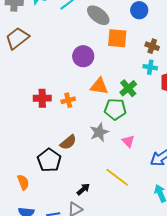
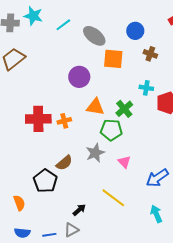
brown cross: (152, 46) -> (150, 54), moved
red cross: (42, 98) -> (38, 119), size x1.4

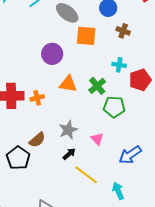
green pentagon: (111, 130) -> (114, 107), moved
black arrow: (79, 210) -> (69, 154), moved
cyan arrow: (156, 214) -> (118, 191), moved

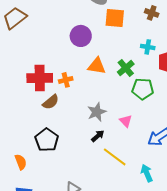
brown semicircle: (37, 140) -> (51, 102), moved

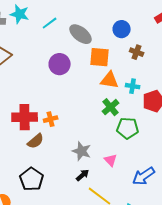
purple circle: (81, 36) -> (60, 64), moved
orange triangle: (97, 66) -> (110, 80), moved
gray star: (97, 112) -> (82, 151), turned -30

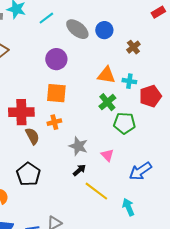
blue circle: (122, 29) -> (104, 30), moved
brown cross: (137, 52) -> (133, 47), turned 32
orange square: (100, 57) -> (56, 93), moved
orange cross: (51, 119) -> (54, 122), moved
brown semicircle: (36, 141) -> (32, 136), turned -78

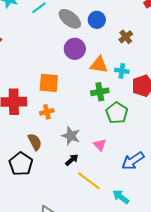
purple circle: (56, 59) -> (75, 49), moved
green cross: (107, 102) -> (100, 92), turned 30
green pentagon: (124, 123) -> (117, 113), turned 30
brown semicircle: (32, 136) -> (35, 142), moved
cyan arrow: (128, 207) -> (121, 197), turned -30

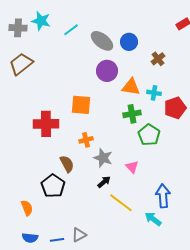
orange cross: (47, 112) -> (86, 140), moved
blue arrow: (133, 161) -> (163, 196), moved, turned 120

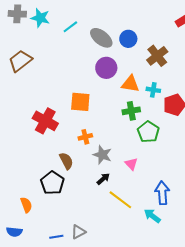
gray cross: (18, 28) -> (17, 14), moved
brown cross: (158, 59) -> (157, 56), size x1.5
red cross: (46, 124) -> (45, 121), turned 30
blue semicircle: (30, 238) -> (14, 232), moved

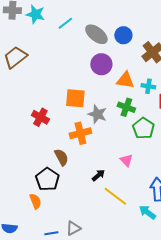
green cross: (131, 111) -> (126, 107), turned 30
red cross: (45, 121) -> (40, 117), size x0.7
orange cross: (85, 137) -> (80, 133), size x1.5
gray star: (102, 155) -> (97, 114), moved
orange semicircle: (26, 205) -> (35, 201), moved

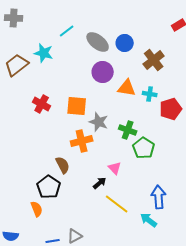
cyan star: (35, 14) -> (44, 53), moved
green cross: (126, 107) -> (128, 130), moved
red cross: (40, 117) -> (42, 104), moved
green pentagon: (143, 128) -> (144, 148), moved
pink triangle: (126, 160) -> (115, 168), moved

